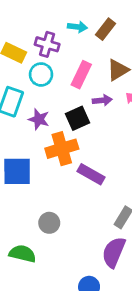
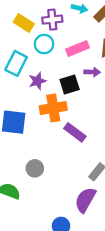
purple cross: (47, 44) -> (52, 20), turned -30
pink rectangle: (81, 75) -> (77, 49), turned 35
purple star: (39, 119) -> (37, 81), turned 30

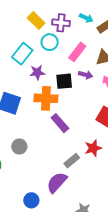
pink rectangle: (77, 49) -> (77, 52), turned -42

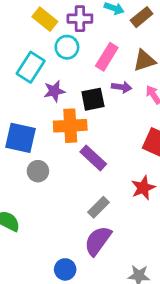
gray circle: (19, 147) -> (38, 171), moved
gray rectangle: (72, 161) -> (99, 207), moved

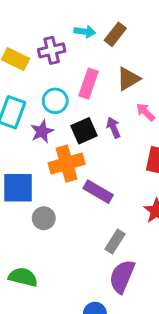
cyan circle: (67, 47) -> (55, 101), moved
purple arrow: (122, 87) -> (113, 128), moved, turned -108

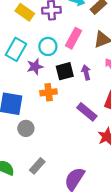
orange cross: (67, 164) -> (49, 92), size x0.7
purple rectangle: (98, 192) -> (87, 112), moved
gray rectangle: (115, 241) -> (37, 166), moved

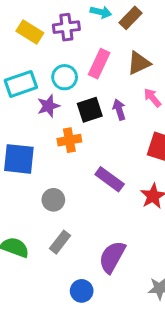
cyan rectangle: (16, 49) -> (21, 84), turned 45
purple rectangle: (87, 112) -> (110, 179), moved
gray circle: (26, 128) -> (53, 200), moved

